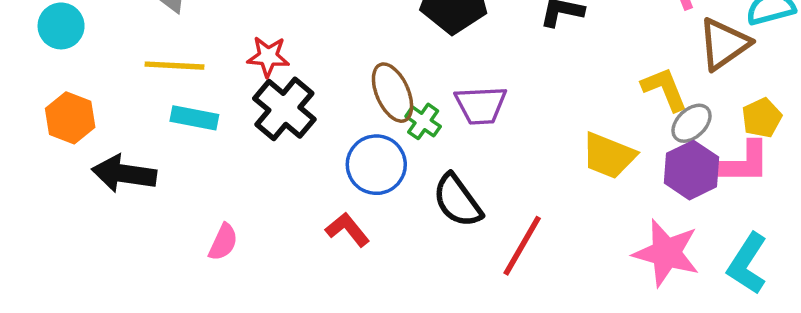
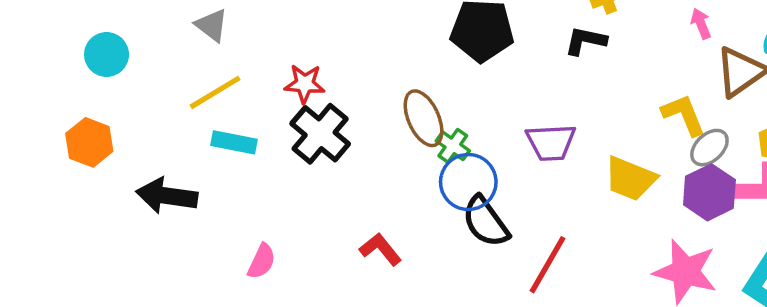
yellow line: (175, 66) -> (215, 92), turned -34
purple trapezoid: (481, 105) -> (551, 142), moved
orange hexagon: (70, 118) -> (89, 142), moved
blue circle: (376, 165) -> (468, 182), moved

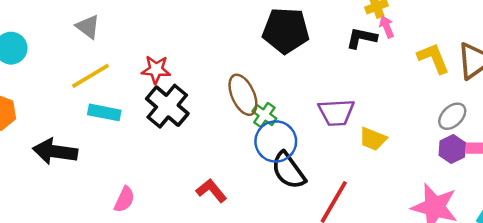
pink arrow: (701, 24) -> (387, 27), moved
yellow L-shape: (684, 115) -> (433, 58), moved
yellow trapezoid: (630, 179) -> (373, 139), moved, size x0.7
purple hexagon: (709, 192) -> (452, 149), size x0.7

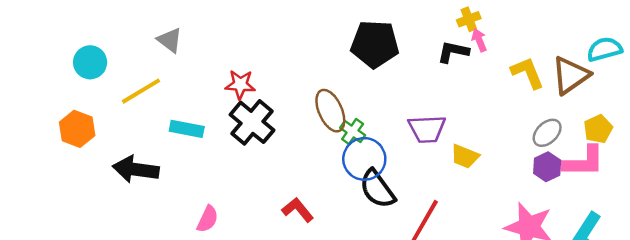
yellow line: (90, 76) -> (141, 91), moved

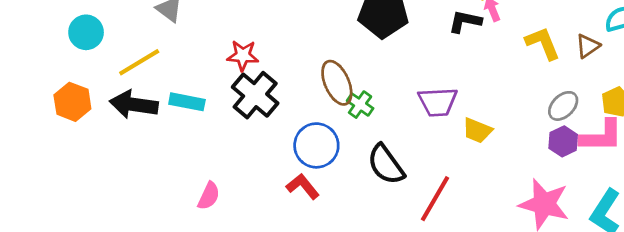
brown triangle: (571, 75) -> (588, 46), size x0.6
blue circle: (364, 159) -> (316, 145), moved
black arrow: (136, 169) -> (134, 105), moved

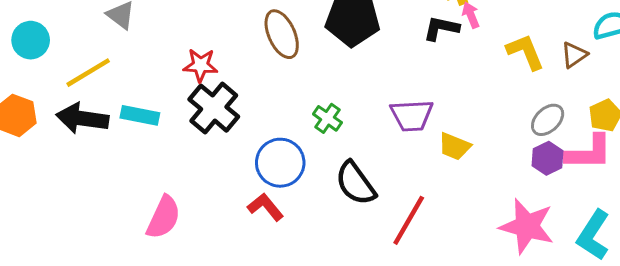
brown ellipse: (337, 83) -> (282, 34), moved
pink semicircle: (209, 196) -> (164, 217), size x1.4

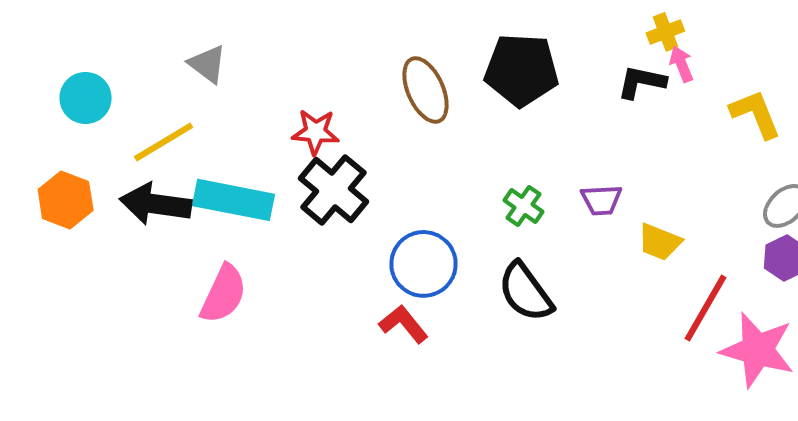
cyan rectangle: (140, 115) -> (234, 200), size x1.5
purple trapezoid: (412, 115) -> (601, 200), size x0.7
green cross: (327, 118) -> (523, 206), moved
pink semicircle: (164, 217) -> (224, 294), moved
red line: (409, 220) -> (705, 308), moved

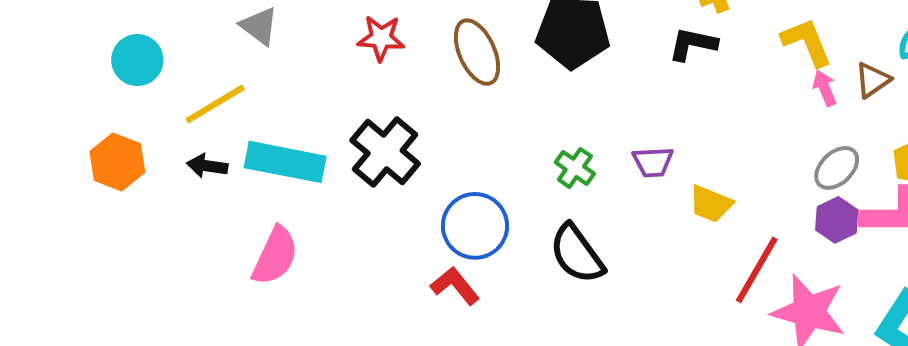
pink arrow: (681, 64) -> (825, 88), moved
yellow L-shape: (755, 114) -> (807, 42), moved
red star: (316, 132) -> (381, 38), moved
black arrow: (156, 204) -> (207, 166), size x0.6

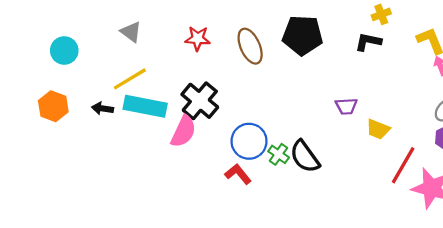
yellow line: (215, 104) -> (130, 79), moved
green cross: (575, 168) -> (279, 154), moved
pink semicircle: (275, 256) -> (183, 131), moved

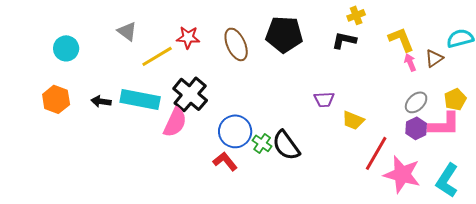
yellow line: (130, 79) -> (157, 56), moved

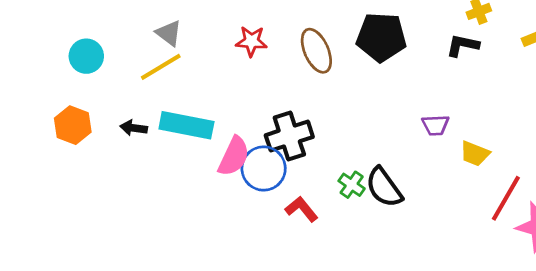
yellow line: (157, 56) -> (161, 67), moved
black cross: (190, 94) -> (289, 136), moved, turned 32
blue circle: (235, 131) -> (264, 169), moved

